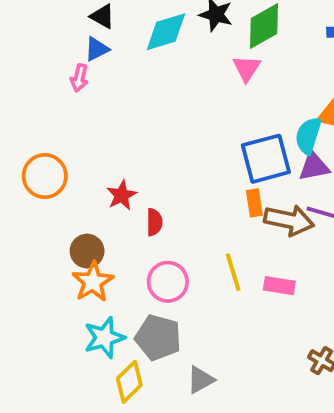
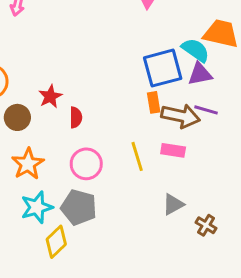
cyan semicircle: (308, 136) -> (196, 50), turned 108
brown circle: (87, 251) -> (17, 117), moved
pink rectangle: (279, 286) -> (173, 150), moved
gray triangle: (201, 380) -> (173, 204), moved

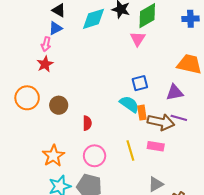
cyan semicircle: (196, 50) -> (129, 104), moved
blue square: (163, 68) -> (140, 83), moved, size x0.6
red star: (50, 96) -> (45, 64), moved
brown circle: (17, 117) -> (59, 105), moved

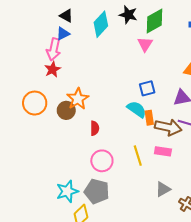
cyan diamond: (93, 19) -> (101, 24), turned -30
pink arrow: (46, 44) -> (54, 49), size x1.5
orange star: (53, 156) -> (78, 99), moved

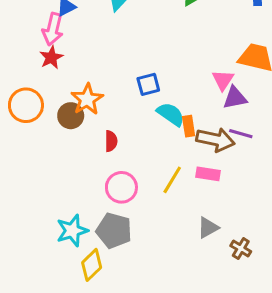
pink triangle: (145, 44) -> (223, 80), moved
blue square: (147, 88) -> (148, 84), moved
yellow line: (138, 156) -> (172, 180), turned 48

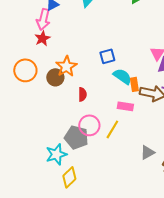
pink rectangle: (208, 174) -> (125, 106), moved
yellow line: (172, 180) -> (112, 129), moved
gray pentagon: (114, 231) -> (76, 137), moved

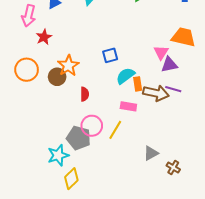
pink arrow: (43, 19) -> (29, 16), moved
cyan semicircle: (122, 76) -> (125, 76), turned -72

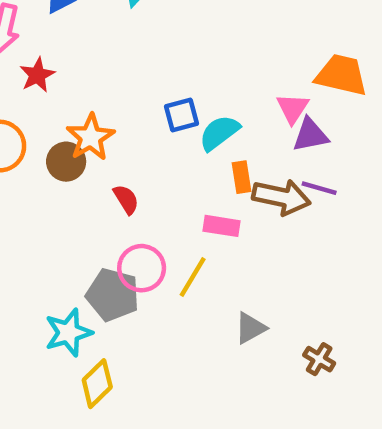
cyan semicircle: (125, 76) -> (219, 133), moved
red semicircle: (85, 94) -> (126, 199), turned -32
gray triangle: (151, 153) -> (250, 328), moved

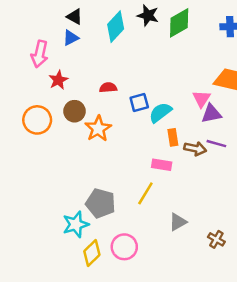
orange star: (91, 137) -> (98, 129), moved
brown circle: (66, 162) -> (74, 111), moved
brown arrow: (281, 197) -> (195, 149), size x0.7
red semicircle: (126, 199) -> (108, 88), moved, turned -63
pink circle: (142, 268) -> (124, 247), moved

